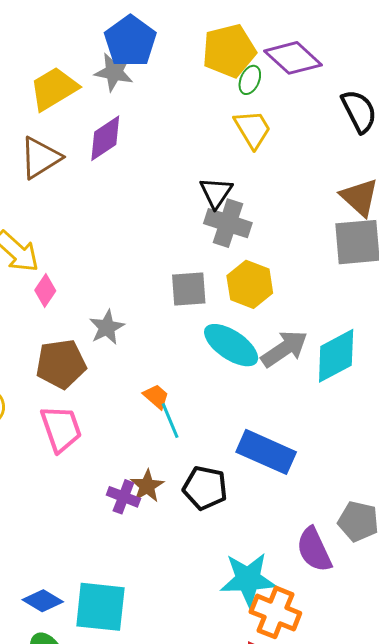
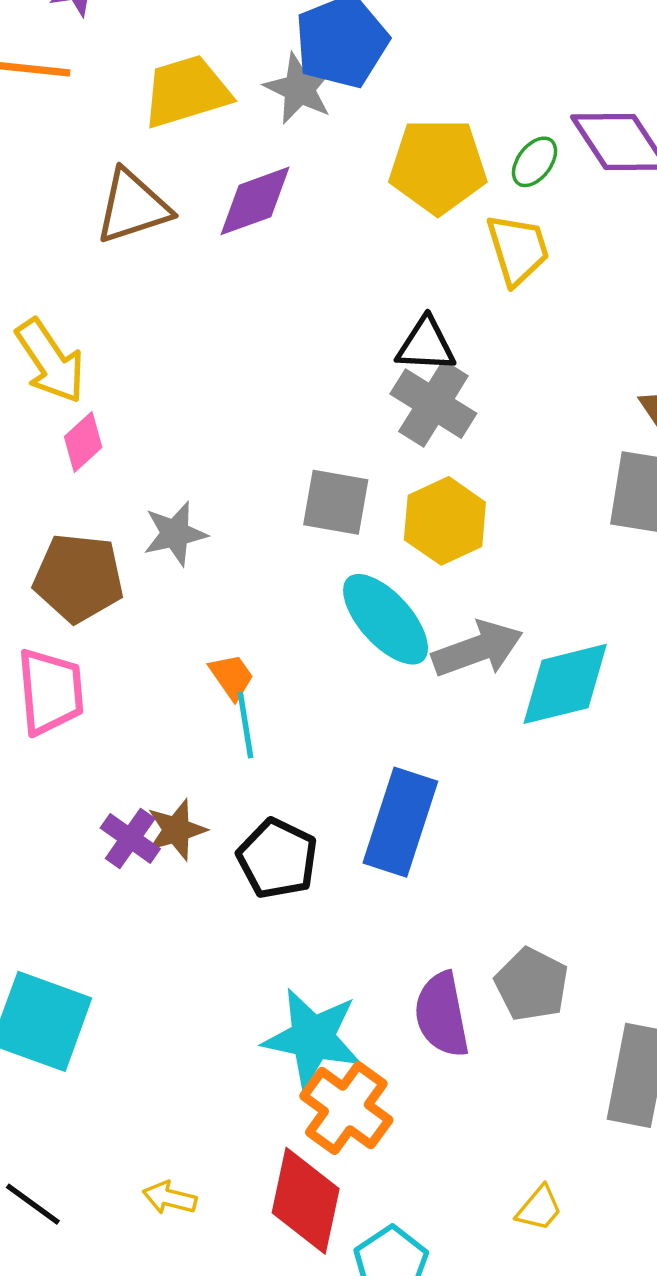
yellow pentagon: (229, 51) -> (438, 166), moved
black triangle: (216, 193) -> (426, 345), turned 45
blue rectangle: (266, 452) -> (400, 822), turned 70

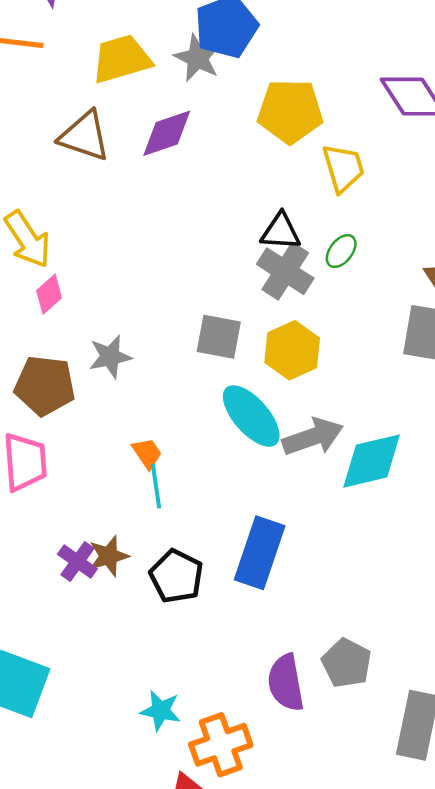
green ellipse: (535, 162) -> (341, 251), moved
brown triangle: (133, 207) -> (84, 136), turned 36
cyan star: (313, 1038) -> (161, 711), moved, size x0.6
orange cross: (346, 1108) -> (221, 745), turned 34

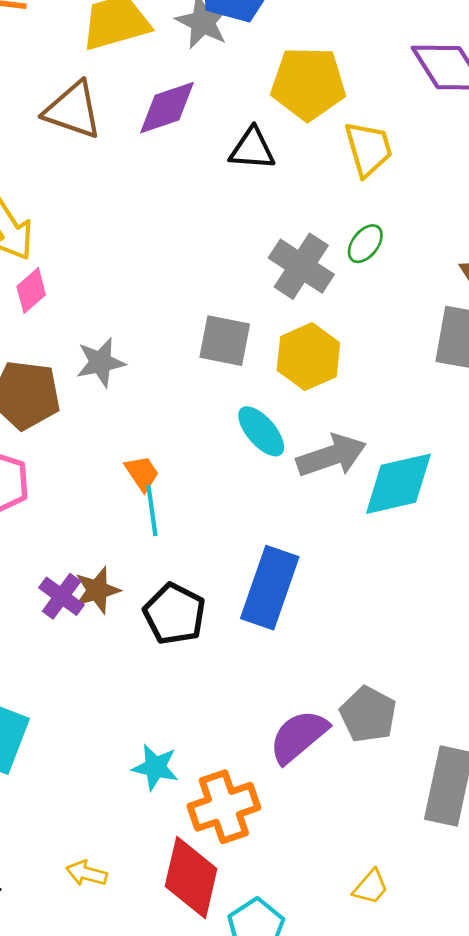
black triangle: (281, 232) -> (252, 149), moved
cyan ellipse: (251, 416) -> (261, 431), size x0.7
purple semicircle: (286, 683) -> (299, 736), turned 60

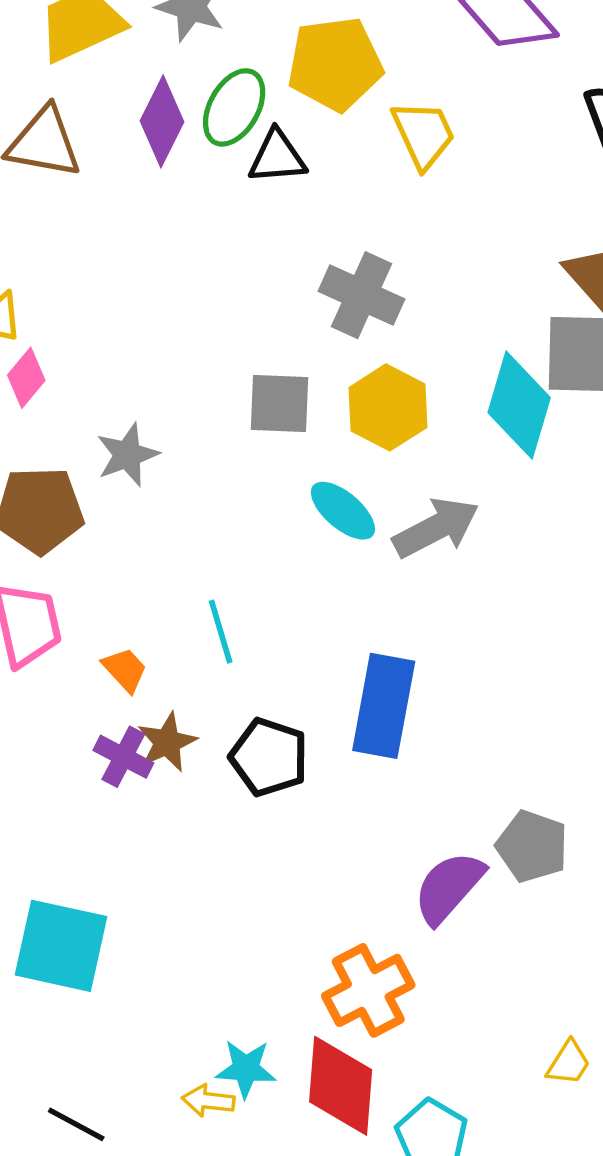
purple diamond: (167, 108) -> (162, 121), turned -36
green ellipse: (365, 244) -> (234, 107), moved, size x1.5
orange trapezoid: (142, 473) -> (125, 670), moved
cyan diamond: (398, 484) -> (519, 405), moved, turned -52
cyan star: (155, 767) -> (246, 1069), moved

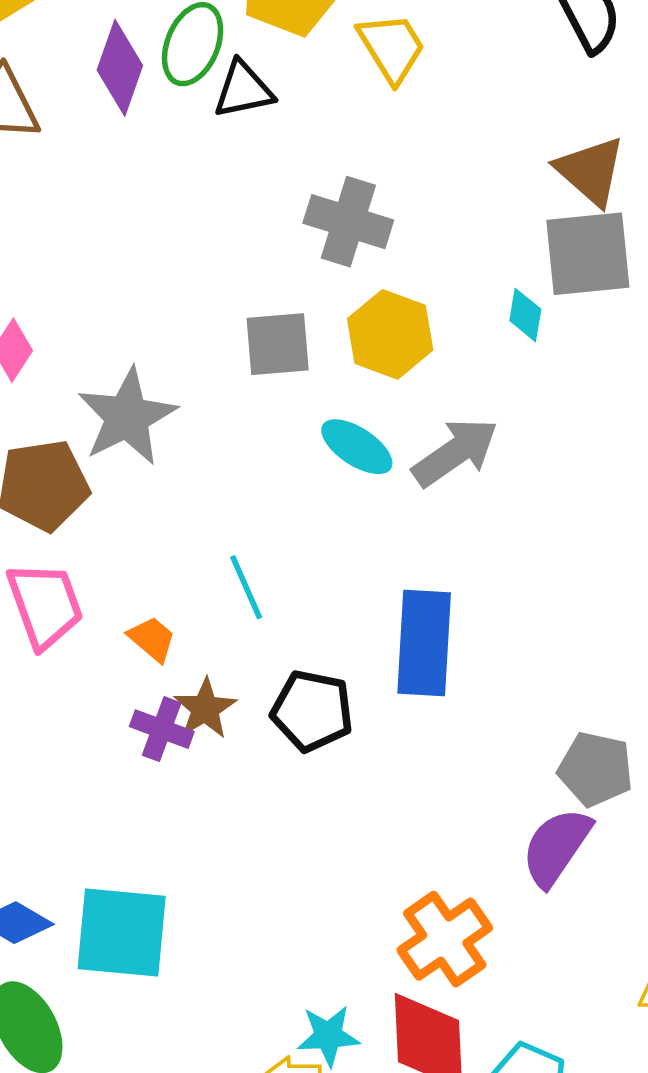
cyan diamond: (519, 405) -> (525, 315), size x0.5
gray star: (127, 455) -> (127, 417), size x1.5
purple semicircle: (449, 887) -> (556, 847), moved

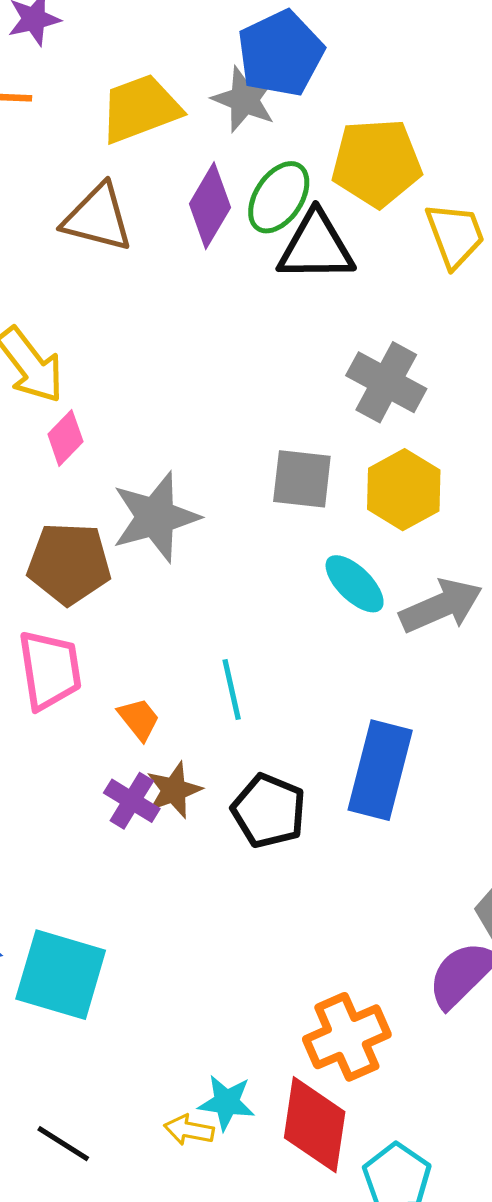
black triangle: (243, 90) -> (316, 247), size x1.4

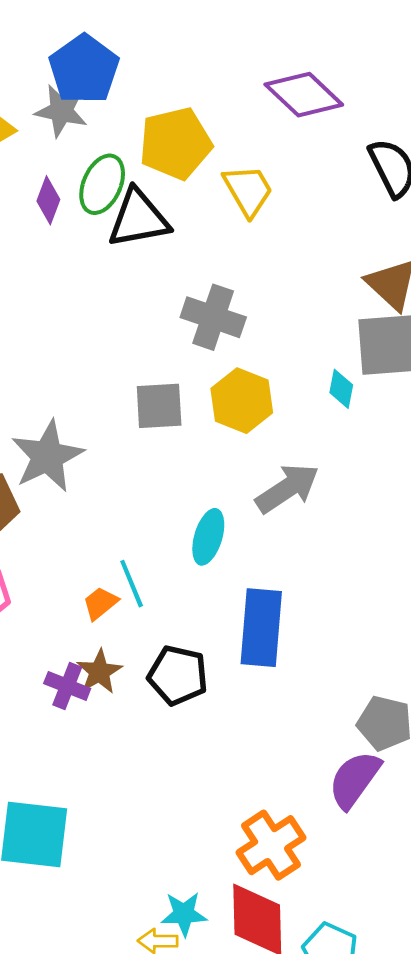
purple diamond: (210, 206) -> (48, 200), size x0.7
cyan ellipse: (355, 584) -> (208, 537), moved, turned 72
orange trapezoid: (139, 719) -> (100, 603), moved, turned -81

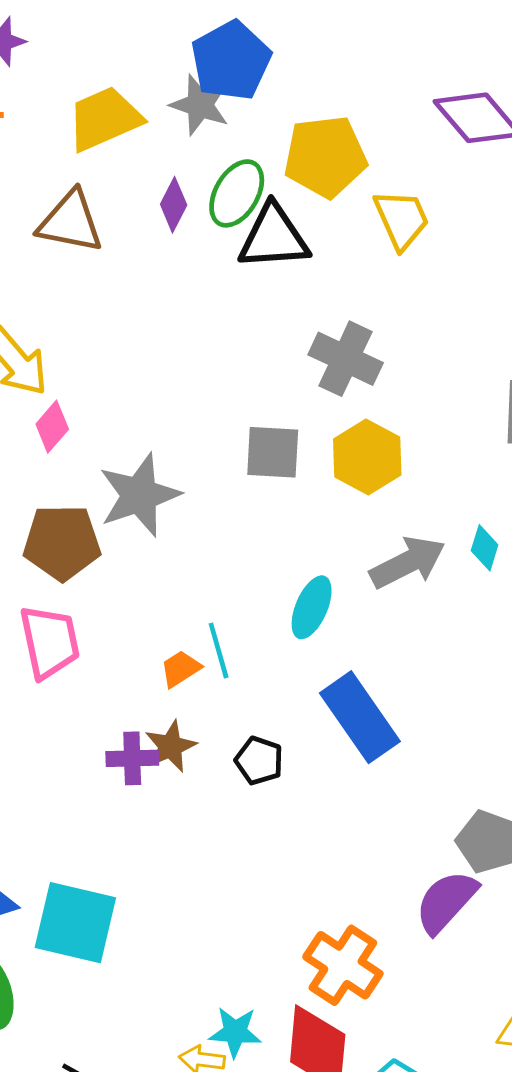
cyan diamond: (341, 389) -> (485, 548), moved
blue rectangle: (261, 628) -> (360, 717), turned -46
black pentagon: (178, 675) -> (259, 761), size x0.7
purple cross: (67, 686) -> (132, 758), turned -30
orange cross: (271, 845) -> (343, 965), turned -30

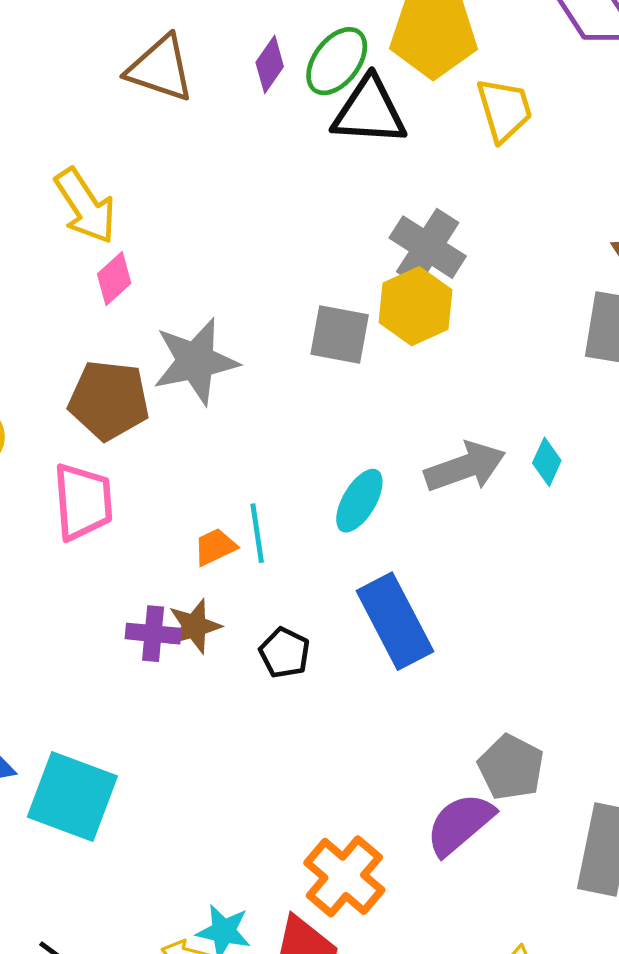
yellow hexagon: (367, 457) -> (416, 306), moved

